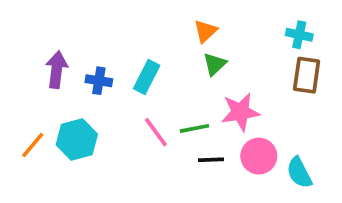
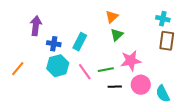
purple arrow: (57, 70) -> (36, 26), moved
cyan hexagon: (77, 140) -> (58, 66), moved
orange line: (33, 145) -> (18, 69), moved

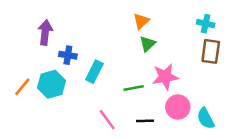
cyan rectangle: (80, 42) -> (94, 72), moved
cyan hexagon: (58, 66) -> (52, 84), moved
pink line: (85, 72) -> (107, 120), moved
black line: (115, 87) -> (145, 121), moved

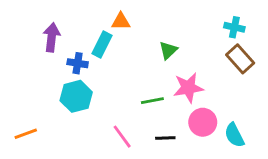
orange triangle: (141, 21) -> (121, 21), moved, turned 42
brown rectangle: (211, 51) -> (240, 59), turned -50
cyan rectangle: (94, 72) -> (102, 45), moved
cyan hexagon: (52, 84) -> (76, 96), moved
orange line: (22, 87) -> (26, 134), moved, turned 30

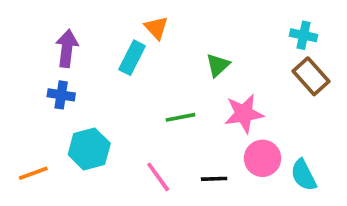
orange triangle: (121, 21) -> (156, 28), turned 48
blue cross: (78, 63) -> (61, 95), moved
cyan hexagon: (76, 96) -> (89, 149), moved
green line: (152, 101) -> (181, 117), moved

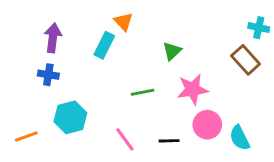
cyan cross: (304, 35) -> (259, 28), moved

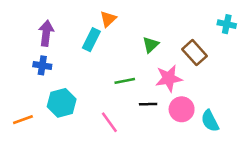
orange triangle: (123, 22) -> (108, 19), turned 30
brown rectangle: (246, 60) -> (194, 53), moved
black line: (169, 141) -> (148, 104), moved

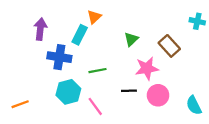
blue cross: (42, 65) -> (59, 57), moved, size x1.5
green line: (125, 81) -> (98, 71), moved
cyan hexagon: (62, 103) -> (68, 92), moved
cyan semicircle: (210, 121) -> (194, 105), moved

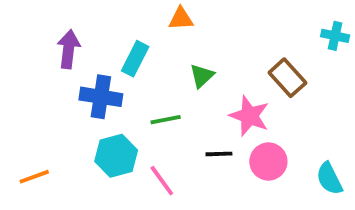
orange triangle: (94, 17) -> (181, 19), moved, turned 40
green triangle: (131, 39) -> (202, 76), moved
pink star: (147, 68) -> (249, 116), turned 30

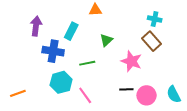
cyan cross: (335, 36) -> (155, 19), moved
black line: (219, 154) -> (126, 89), moved
pink circle: (268, 162) -> (147, 95), moved

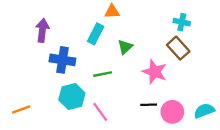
cyan rectangle: (71, 31) -> (96, 34), moved
cyan semicircle: (174, 94) -> (204, 111), turned 96

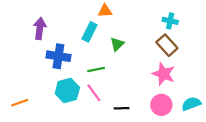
pink star: (155, 72) -> (164, 74), moved
black line: (149, 105) -> (122, 108), moved
pink line: (100, 112) -> (94, 93), moved

